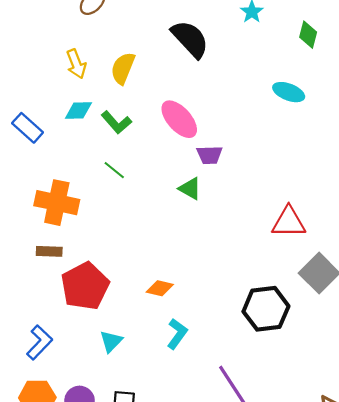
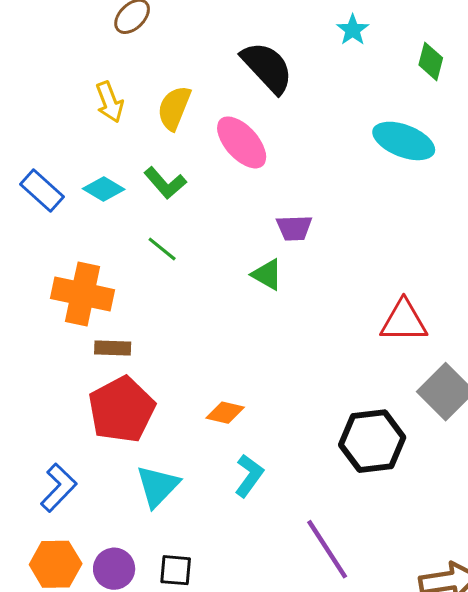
cyan ellipse: (289, 92) -> (404, 141), size x1.4
cyan diamond: (78, 110) -> (104, 189), moved, turned 32
pink ellipse: (179, 119) -> (242, 142), moved
brown rectangle: (49, 251) -> (113, 348), moved
cyan triangle: (111, 341) -> (158, 486), size x1.4

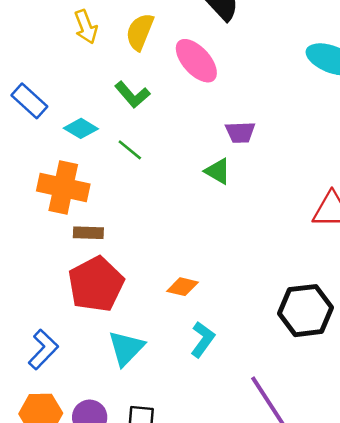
cyan diamond: (104, 189) -> (81, 128), moved

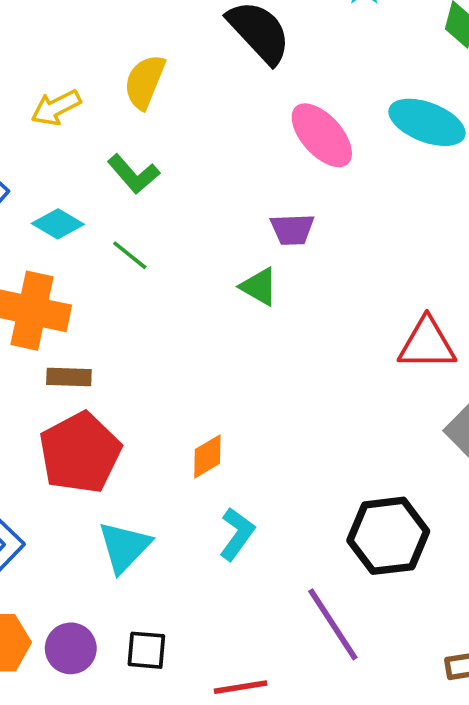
yellow arrow: (86, 27) -> (56, 108), moved, turned 84
pink ellipse: (196, 61) -> (322, 135), moved
orange diamond: (183, 287) -> (207, 456), turned -44
black hexagon: (306, 311) -> (388, 536), moved

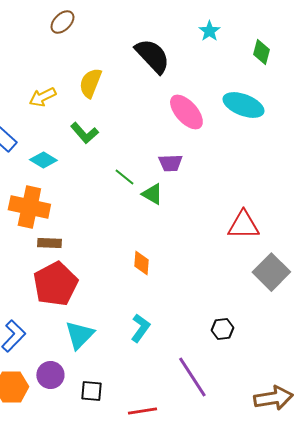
green line: (130, 255) -> (124, 177), moved
orange diamond: (207, 456) -> (141, 263), moved, turned -55
black hexagon: (388, 536) -> (222, 329), size x0.5
purple circle: (71, 648) -> (50, 375), moved

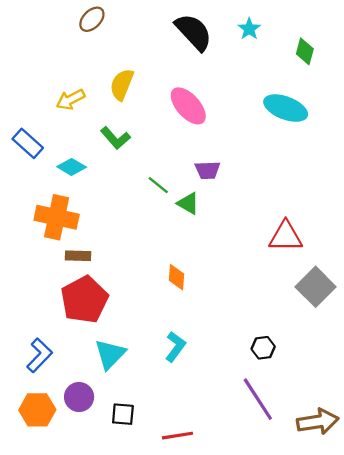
black semicircle: (152, 56) -> (194, 32), moved
pink ellipse: (186, 112) -> (188, 106), moved
purple line: (192, 377) -> (258, 399), moved

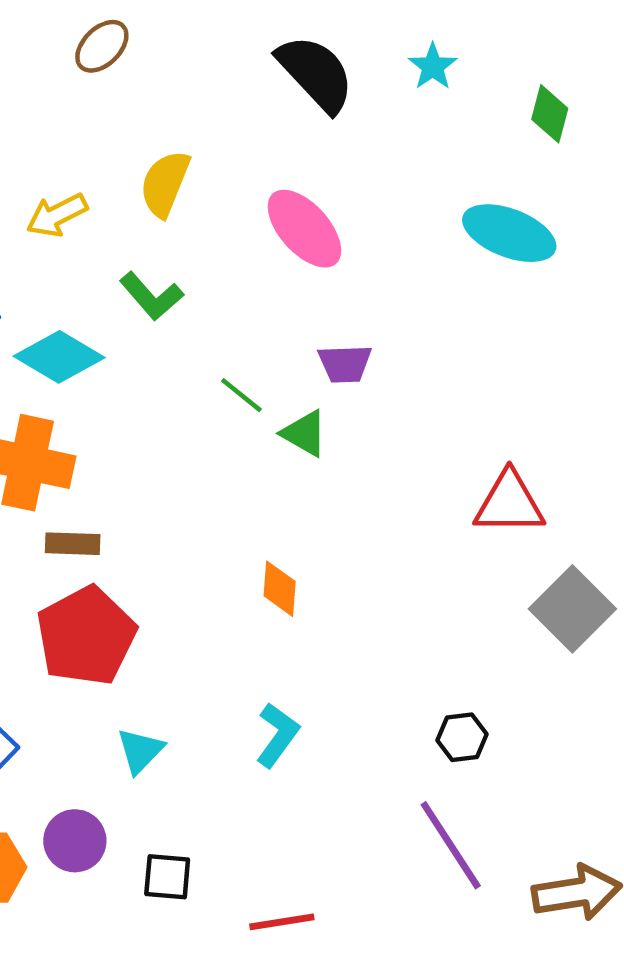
cyan diamond: (72, 167) -> (59, 357), size x1.4
cyan triangle: (110, 354) -> (140, 751), size x0.7

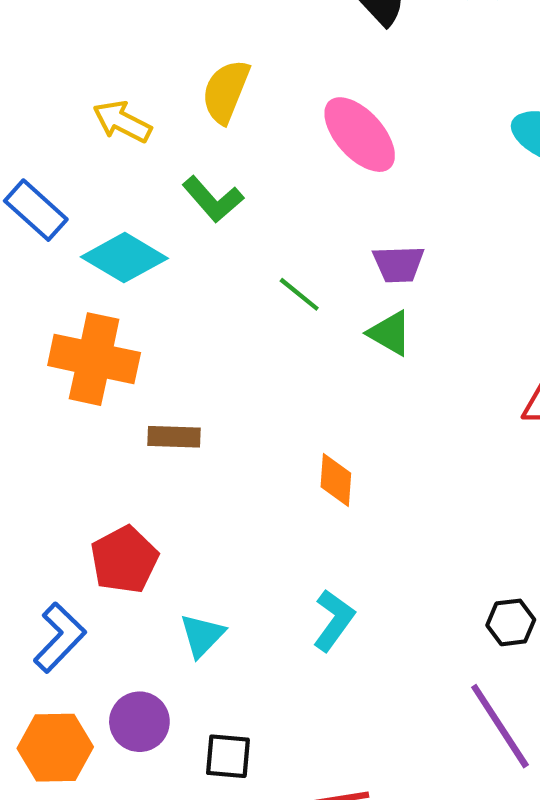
yellow arrow: (57, 215) -> (122, 122), turned 54
green triangle: (304, 433) -> (390, 333), moved
brown rectangle: (73, 544) -> (174, 437), moved
red pentagon: (86, 636) -> (124, 560), moved, size x0.7

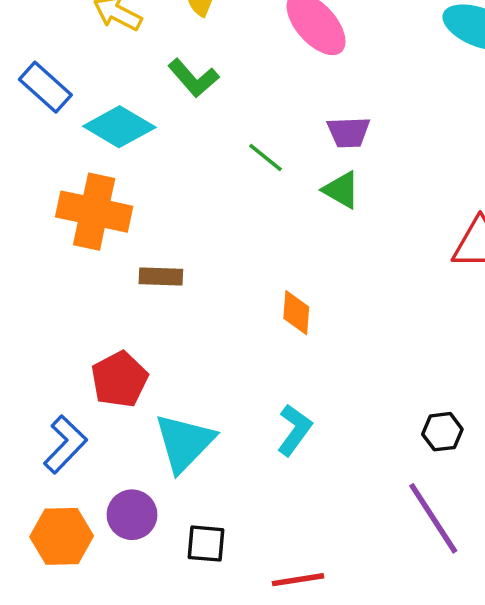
cyan triangle: (202, 635) -> (184, 443), size x1.6

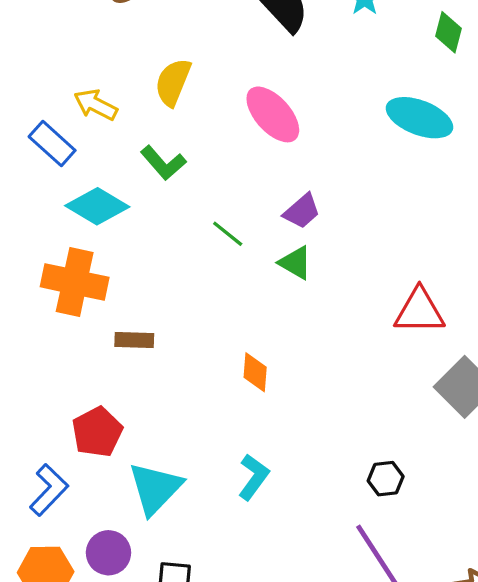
blue rectangle: (45, 87) -> (52, 143), moved
purple trapezoid: (349, 132) -> (302, 211), turned -39

